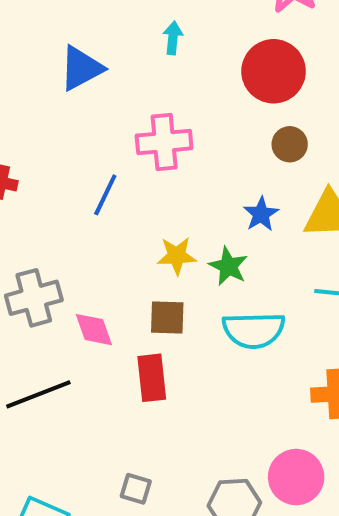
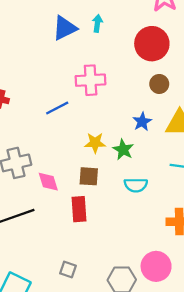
blue triangle: (81, 68) -> (65, 28), moved
blue line: (105, 195) -> (57, 108), turned 35
cyan semicircle: (254, 330) -> (136, 185), size x0.7

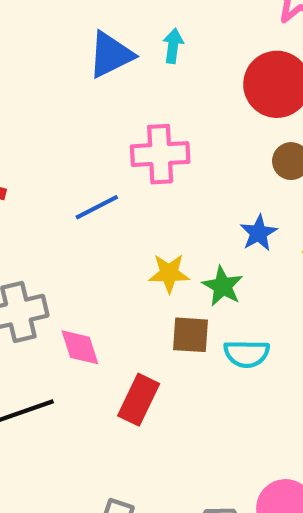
brown square: (89, 176) -> (191, 335), moved
red rectangle: (79, 209) -> (139, 400), turned 30

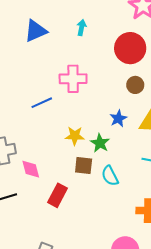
blue triangle: (111, 55) -> (36, 31), moved
cyan semicircle: (247, 354) -> (110, 176), turned 60

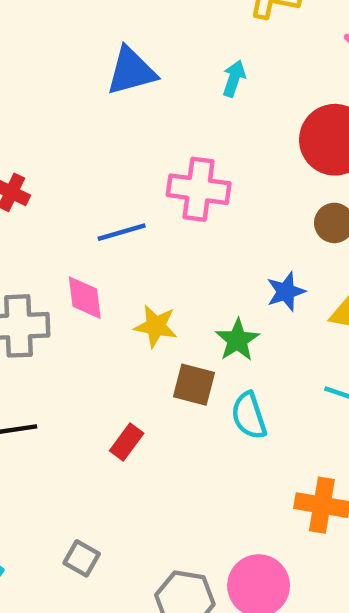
yellow star: (75, 136) -> (156, 326), moved
pink diamond: (31, 169) -> (85, 298), moved
red rectangle: (57, 195) -> (127, 442), size x0.7

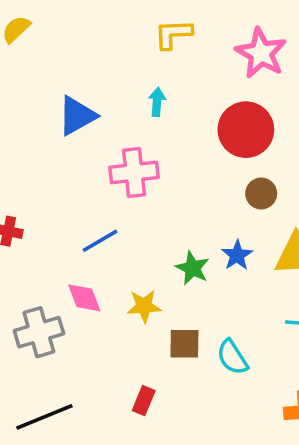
pink cross: (199, 189) -> (134, 172), moved
green star: (237, 340) -> (192, 268), moved

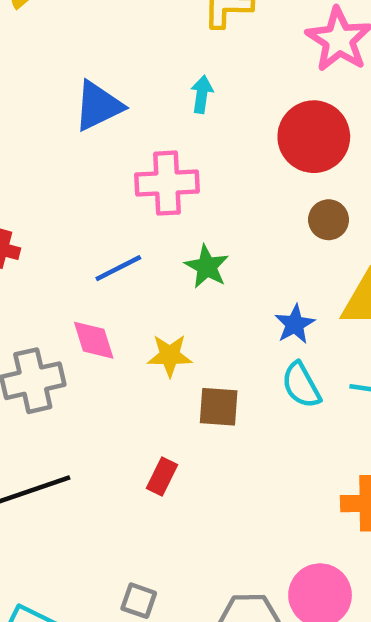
blue star: (237, 255) -> (295, 324), moved
green star: (192, 268) -> (207, 267), moved
cyan semicircle: (232, 357) -> (301, 385), moved

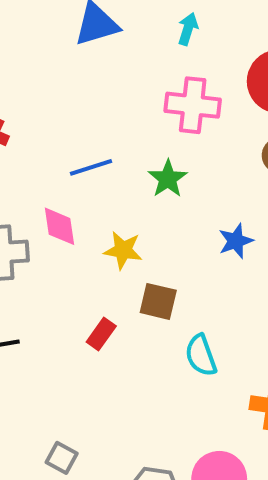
pink cross: (167, 183) -> (193, 105), moved
cyan semicircle: (301, 385) -> (201, 355), moved
red rectangle: (162, 476) -> (101, 334), moved

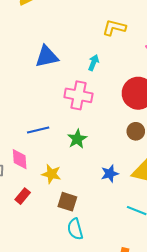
pink cross: (193, 105) -> (78, 95), moved
red rectangle: (101, 334) -> (23, 196), moved
cyan semicircle: (201, 355) -> (75, 229), moved

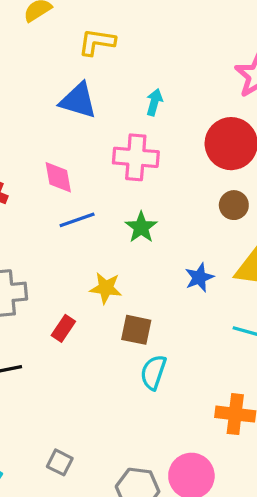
yellow L-shape: (114, 28) -> (97, 42), moved
blue triangle: (47, 57) -> (78, 101), turned 35
pink diamond: (20, 159) -> (58, 177), moved
cyan semicircle: (75, 229) -> (153, 372), turned 40

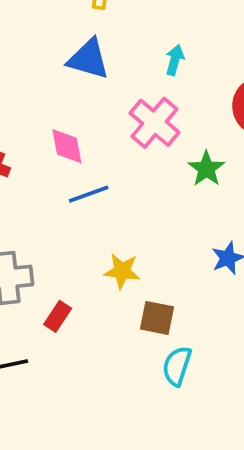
pink cross: (136, 157) -> (154, 123), turned 36
green star: (141, 227) -> (206, 169), moved
red rectangle: (63, 328) -> (58, 316), moved

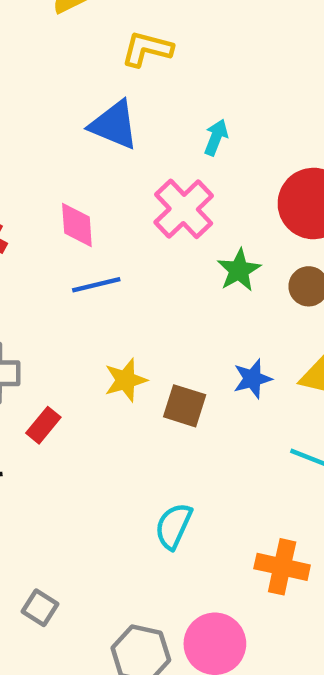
yellow star: (122, 271) -> (126, 380), turned -30
brown square: (157, 318) -> (185, 406), moved
cyan semicircle: (177, 366) -> (174, 526), moved

